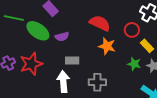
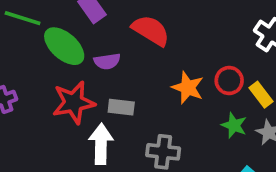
red semicircle: (100, 23) -> (151, 30), moved
red circle: (132, 30) -> (229, 81), moved
red star: (31, 64) -> (74, 102), moved

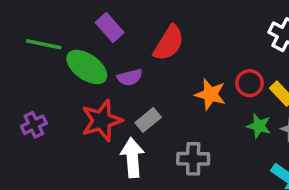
red semicircle: (151, 30) -> (169, 43), turned 96
gray rectangle: (121, 107) -> (148, 120), turned -40

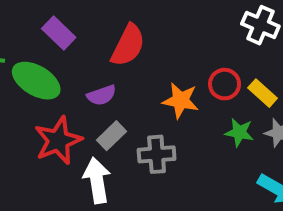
purple semicircle: (130, 77) -> (102, 95), moved
gray cross: (193, 159) -> (157, 154), moved

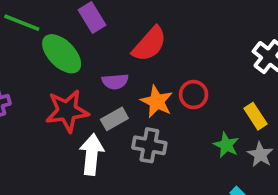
red circle: (225, 84) -> (193, 95), moved
orange star: (181, 100) -> (157, 102), moved

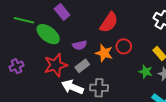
red semicircle: (149, 44) -> (109, 22), moved
gray cross: (149, 145) -> (99, 88), moved
white arrow: (92, 154) -> (72, 87), turned -65

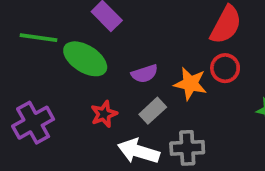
red semicircle: (109, 22) -> (226, 25), moved
red star: (56, 65) -> (104, 114), size x0.6
purple cross: (16, 66) -> (33, 123), size x1.5

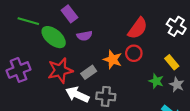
purple semicircle: (145, 74) -> (84, 36), moved
red star: (104, 114) -> (60, 70), size x1.6

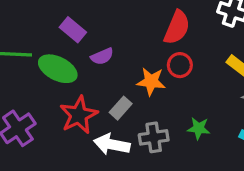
green star: (156, 81) -> (199, 128), moved

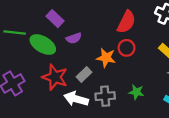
red star: (79, 115) -> (55, 77), turned -30

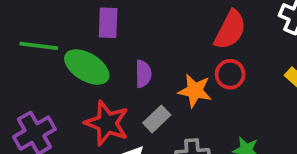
purple rectangle: (55, 19) -> (108, 23), turned 48
purple semicircle: (74, 38) -> (143, 74), moved, turned -72

